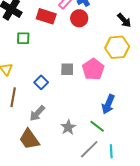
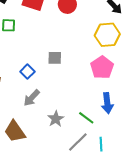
pink pentagon: (93, 69) -> (102, 67), moved
blue arrow: (108, 104) -> (107, 103), moved, turned -30
gray arrow: (37, 113) -> (32, 98), moved

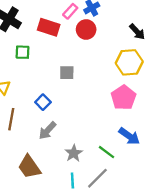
gray square: (55, 58) -> (67, 73), moved
blue arrow: (107, 103) -> (129, 136), turned -48
cyan line: (101, 144) -> (72, 180), moved

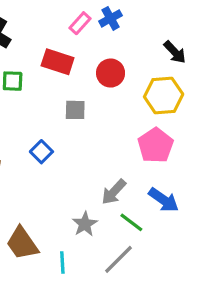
red rectangle: (49, 27) -> (58, 62), moved
red circle: (86, 29) -> (111, 73), moved
gray arrow: (47, 131) -> (114, 192), moved
cyan line: (72, 180) -> (62, 263), moved

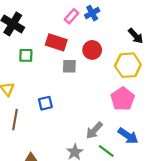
gray square: (75, 110) -> (69, 66), moved
blue square: (41, 152) -> (45, 103), turned 32

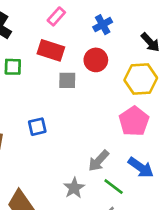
blue cross: (92, 13) -> (103, 25), moved
pink rectangle: (71, 16) -> (56, 16), moved

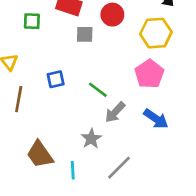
green line: (114, 187) -> (98, 90), moved

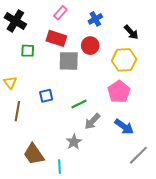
gray square: (85, 34) -> (69, 61), size x1.5
green line: (98, 90) -> (79, 104), turned -63
gray line: (119, 168) -> (138, 155), moved

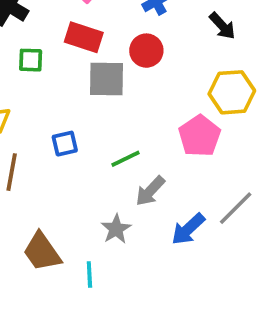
yellow hexagon: (124, 60) -> (232, 92), moved
blue arrow: (124, 127) -> (188, 229), moved, turned 102
gray line: (138, 155) -> (236, 208), moved

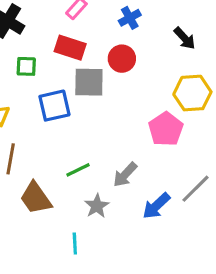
blue square: (65, 144) -> (54, 106), moved, size x1.5
green line: (126, 159) -> (78, 170), moved
brown trapezoid: (42, 252) -> (36, 198), moved

